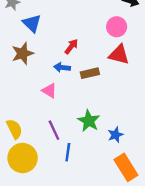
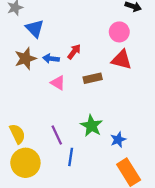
blue arrow: (62, 67) -> (51, 59), moved
pink triangle: (49, 91) -> (58, 83), moved

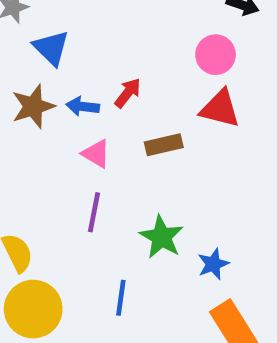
purple line: (57, 135) -> (94, 212), moved, turned 36

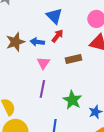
blue triangle: (51, 48) -> (54, 16), moved
pink triangle: (96, 154) -> (43, 63), turned 32

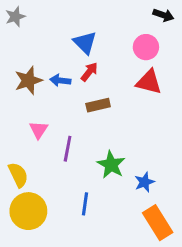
brown rectangle: (73, 59) -> (98, 105), moved
pink triangle: (43, 63) -> (39, 130), moved

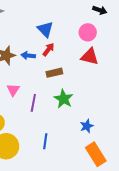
green star: (111, 165) -> (64, 99), moved

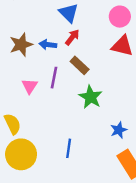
brown rectangle: (54, 73) -> (80, 65), turned 56
purple line: (33, 103) -> (54, 78), moved

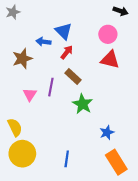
blue arrow: (48, 45) -> (43, 42), moved
blue line: (69, 148) -> (67, 159), moved

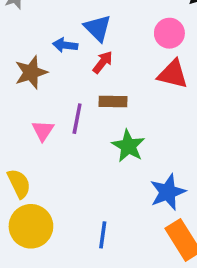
brown rectangle: (73, 77) -> (113, 102), turned -42
blue star: (107, 133) -> (168, 192), size x1.5

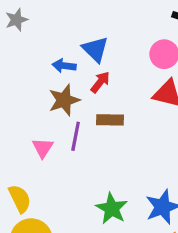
brown star: (31, 72) -> (64, 100), moved
green star: (128, 146) -> (112, 209), moved

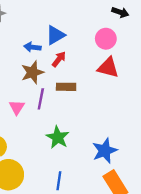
blue triangle: (95, 49) -> (55, 35), turned 45
green star: (112, 209) -> (58, 137), moved

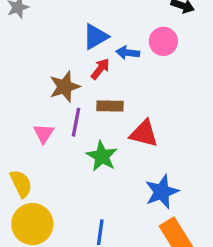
blue arrow: (32, 47) -> (128, 53), moved
red triangle: (108, 68) -> (144, 134), moved
green star: (58, 137) -> (102, 156), moved

